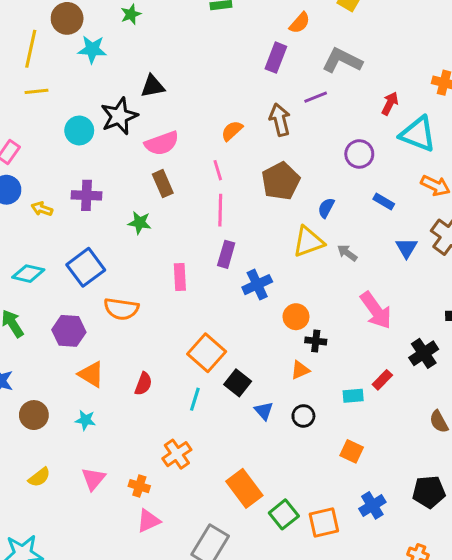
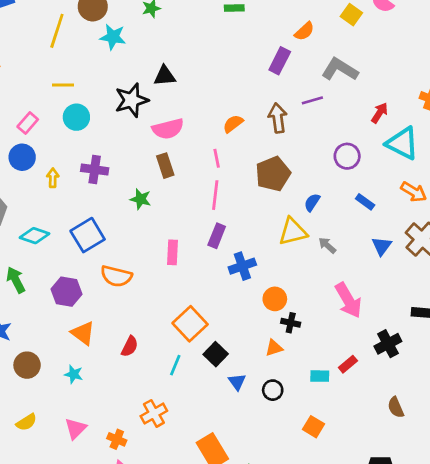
yellow line: (37, 91) -> (63, 85), moved
cyan circle: (79, 130) -> (76, 117), moved
yellow arrow: (42, 209) -> (53, 178), turned 66

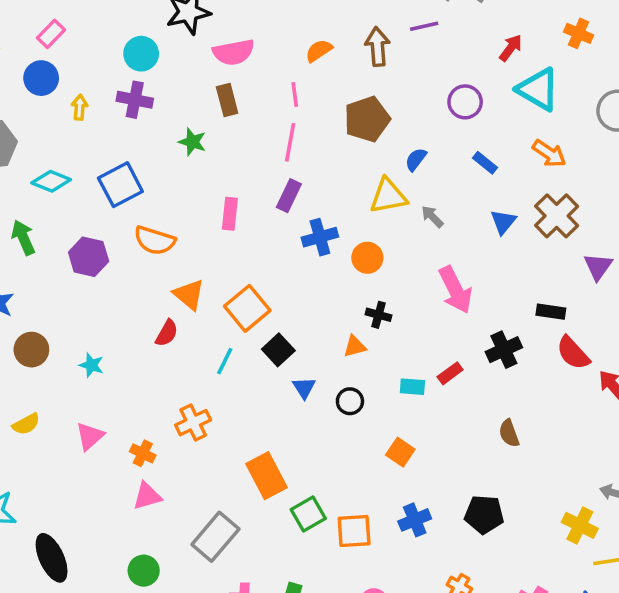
cyan circle: (76, 117) -> (141, 54), moved
orange circle: (275, 299) -> (367, 258), moved
orange triangle: (83, 333) -> (189, 295), moved

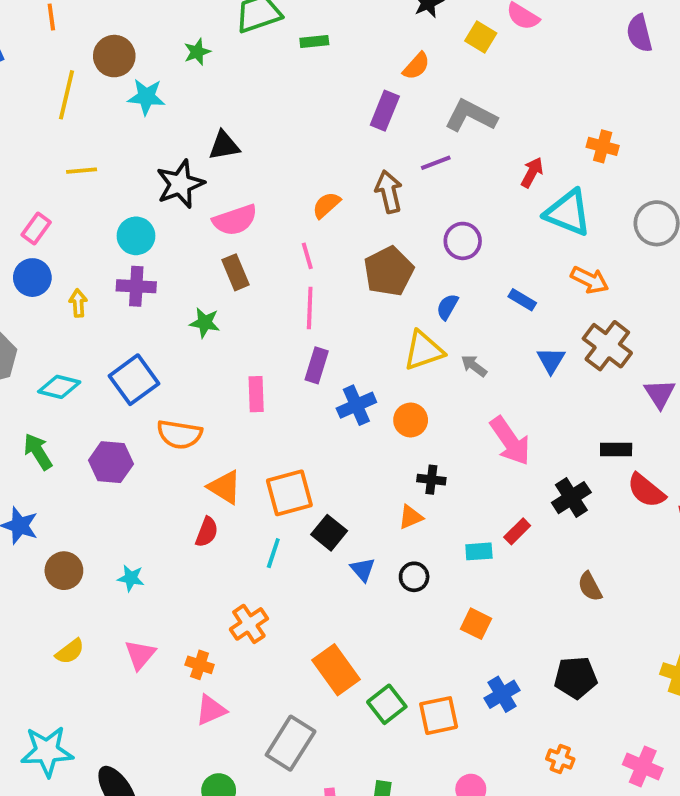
purple circle: (465, 102) -> (463, 241), moved
orange square: (247, 308) -> (289, 493), turned 33

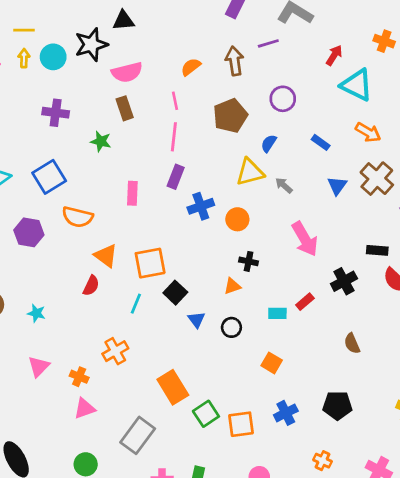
cyan circle: (136, 236) -> (53, 57), moved
yellow arrow: (78, 303) -> (24, 58), moved

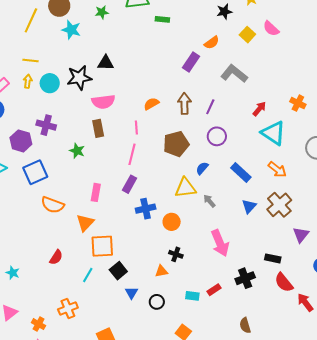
purple line: (268, 43) -> (210, 107), moved, turned -56
blue rectangle: (321, 142) -> (241, 172), size x1.5
purple hexagon: (29, 232) -> (21, 141), moved
orange triangle: (106, 256) -> (85, 223), moved, turned 30

